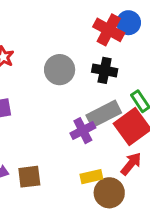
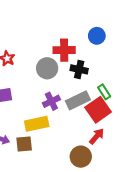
red cross: (109, 30) -> (64, 50), moved, turned -30
purple cross: (83, 131) -> (51, 101), moved
yellow rectangle: (91, 177) -> (37, 124), moved, size x1.5

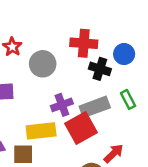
blue circle: (97, 36) -> (124, 54), moved
gray circle: (47, 68) -> (43, 64), moved
red square: (98, 110) -> (81, 128), moved

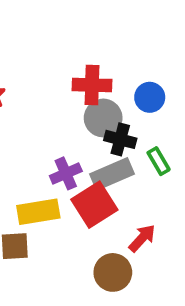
gray circle: (43, 64) -> (103, 118), moved
black cross: (100, 69) -> (120, 139), moved

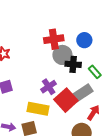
gray rectangle: (112, 174) -> (82, 93), moved
yellow rectangle: (38, 212) -> (38, 109), turned 30

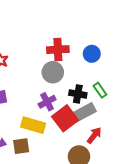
gray circle: (62, 55) -> (53, 72), moved
black cross: (73, 64) -> (78, 94), moved

